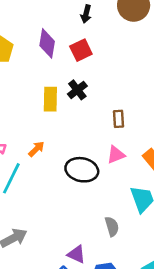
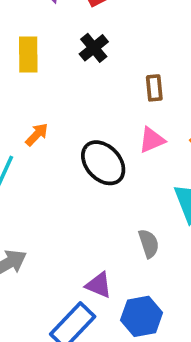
yellow rectangle: (50, 99) -> (28, 55), moved
black ellipse: (82, 170) -> (103, 163), turned 36

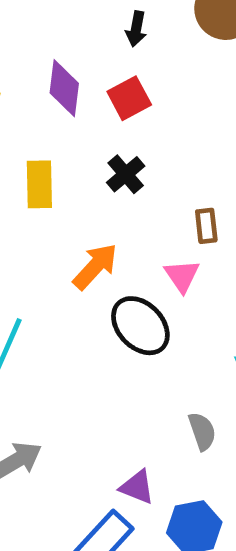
orange arrow: (37, 135) -> (95, 266), moved, size x1.5
pink triangle: (152, 140) -> (182, 276), moved, turned -40

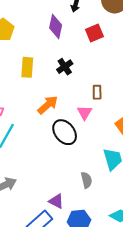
purple diamond: (64, 88) -> (56, 26), moved
red square: (129, 98) -> (94, 33), moved

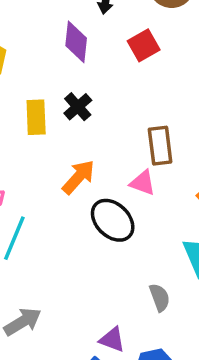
black cross: (65, 67) -> (78, 107), moved
brown rectangle: (97, 92) -> (160, 146), size x1.5
pink triangle: (84, 113) -> (143, 183), turned -35

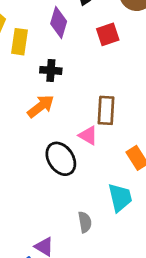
black cross: (78, 107) -> (51, 70), turned 35
yellow rectangle: (36, 117) -> (19, 42), moved
orange arrow: (78, 177) -> (41, 106), moved

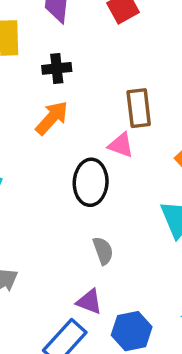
black ellipse: (61, 159) -> (91, 182), turned 48
gray semicircle: (85, 222) -> (103, 251), moved

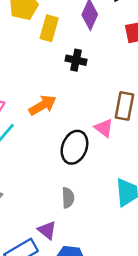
orange arrow: (52, 118) -> (43, 105), moved

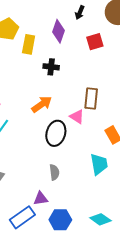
orange arrow: (43, 105) -> (42, 104), moved
purple triangle: (47, 230) -> (41, 198), turned -42

